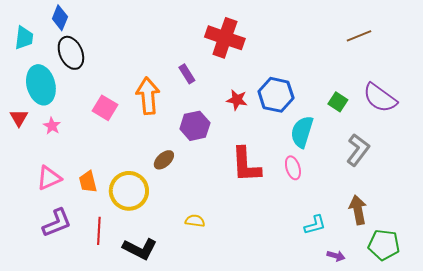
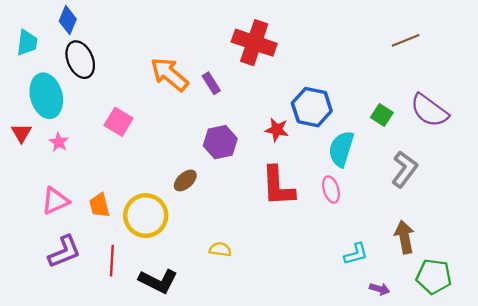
orange arrow: (148, 96) -> (169, 74), moved, turned -45
red star: (237, 100) -> (277, 130), moved

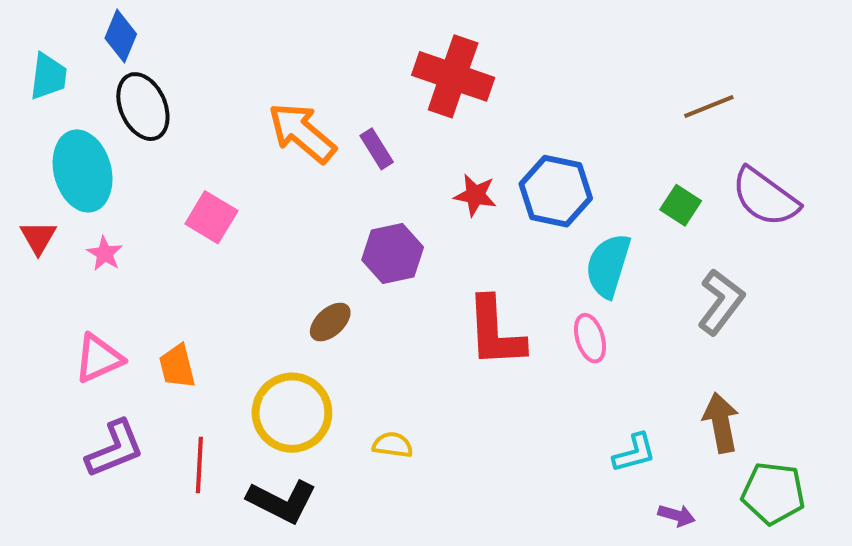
brown line: (406, 40) -> (709, 107), moved
red star: (277, 130) -> (475, 195), moved
yellow circle: (146, 216) -> (292, 413), moved

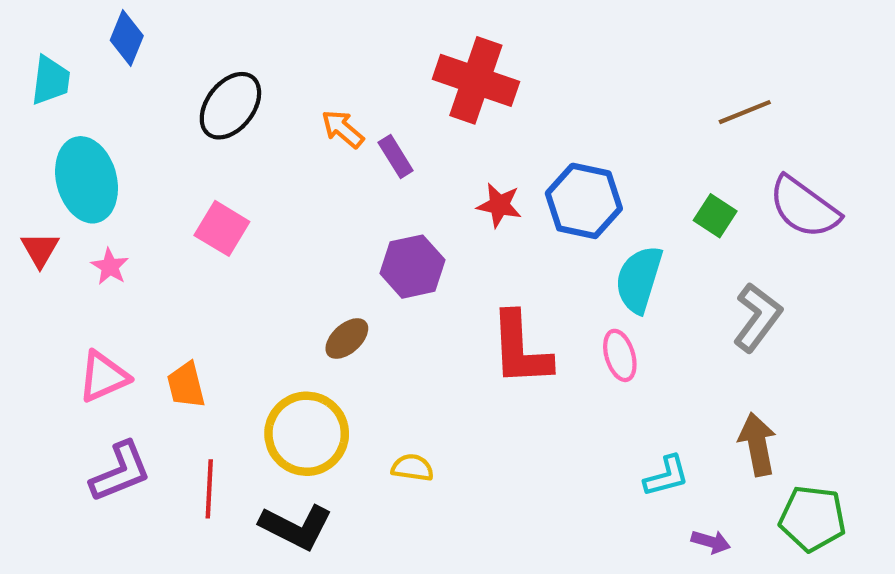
black ellipse: (143, 107) -> (230, 106), moved, turned 62
orange arrow: (302, 133) -> (343, 129), moved, size x0.6

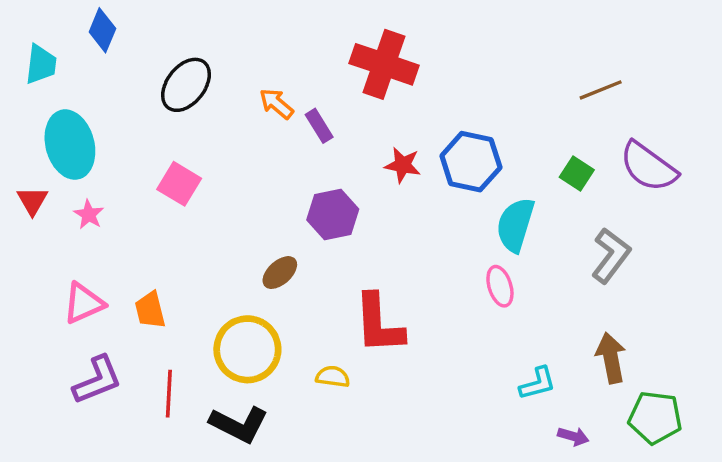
red L-shape: (520, 349) -> (379, 324), moved

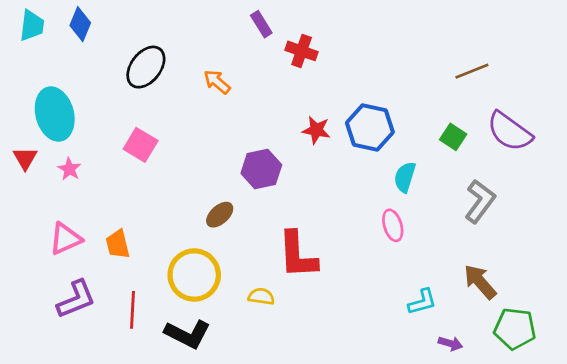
cyan trapezoid: (41, 64) -> (32, 25), moved
red cross: (384, 64) -> (302, 51), size x0.6
purple rectangle: (319, 126) -> (261, 24), moved
cyan semicircle: (515, 225) -> (405, 177), size x0.7
brown arrow: (611, 358) -> (480, 282), turned -30

